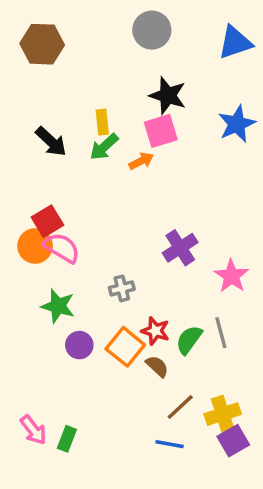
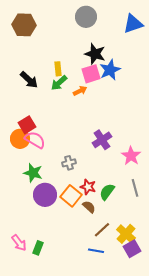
blue star: (237, 124) -> (110, 70), moved
gray line: (221, 333) -> (135, 188), moved
purple circle: (79, 345) -> (45, 195), size x1.5
yellow cross: (223, 414) -> (126, 234), turned -30

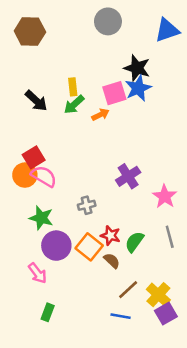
black star: (95, 54) -> (137, 68), moved
pink arrow: (19, 243) -> (37, 273), moved

